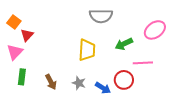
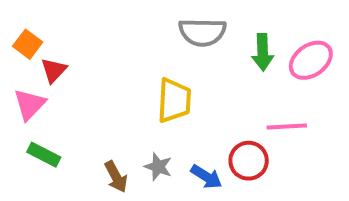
green arrow: (124, 44) -> (263, 52), moved, turned -66
green rectangle: (22, 77) -> (44, 155), turned -70
brown arrow: (51, 82) -> (116, 177), moved

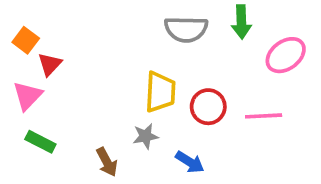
green arrow: (263, 52) -> (241, 22), moved
red circle: (249, 161) -> (208, 107), moved
gray star: (158, 167) -> (146, 136), moved, turned -30

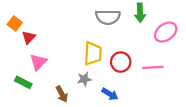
pink triangle: (28, 96) -> (38, 62), moved

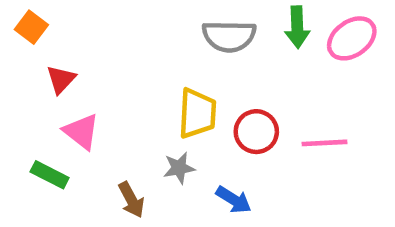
orange square: (15, 23) -> (31, 27), moved
pink ellipse: (166, 32) -> (352, 38), moved
pink triangle: (38, 62) -> (81, 132), turned -36

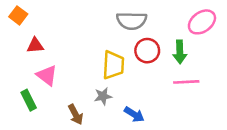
green arrow: (297, 27) -> (180, 52), moved
red triangle: (61, 79) -> (35, 45), turned 42
red circle: (256, 132) -> (147, 51), moved
green rectangle: (50, 175) -> (29, 100), turned 36

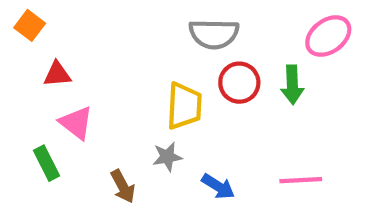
pink line: (186, 82) -> (301, 180), moved

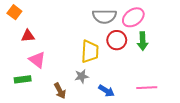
pink ellipse: (328, 36) -> (133, 17), moved
green rectangle: (47, 163) -> (23, 79), turned -70

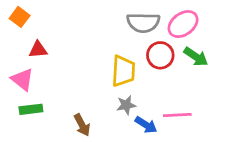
green arrow: (143, 41) -> (196, 57), turned -54
pink triangle: (37, 60) -> (22, 79), moved
gray star: (82, 76) -> (126, 105), moved
pink line: (147, 88) -> (177, 115), moved

